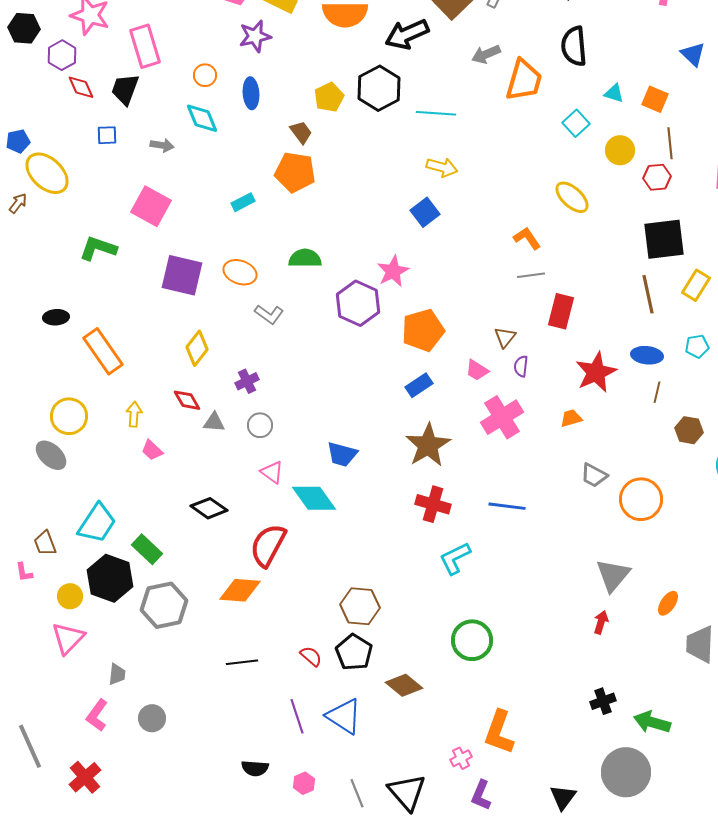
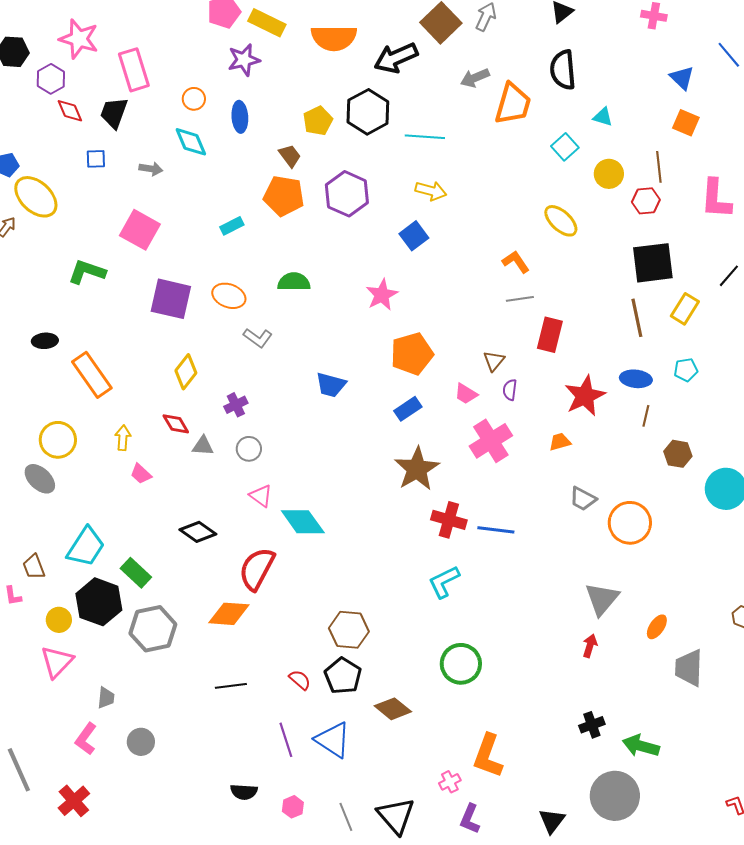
orange square: (655, 99) -> (686, 123), moved
purple hexagon: (358, 303) -> (347, 194), moved
blue trapezoid: (342, 454) -> (331, 385), moved
red cross: (433, 504) -> (449, 520), moved

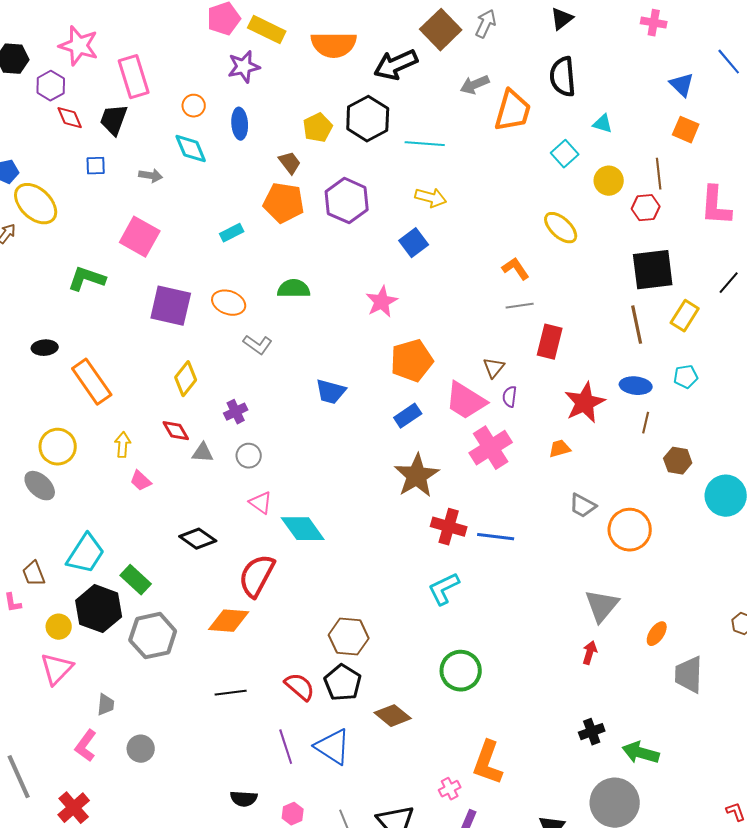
pink trapezoid: (466, 394) -> (466, 401), size x1.8
red semicircle: (300, 680) -> (300, 687), size x1.4

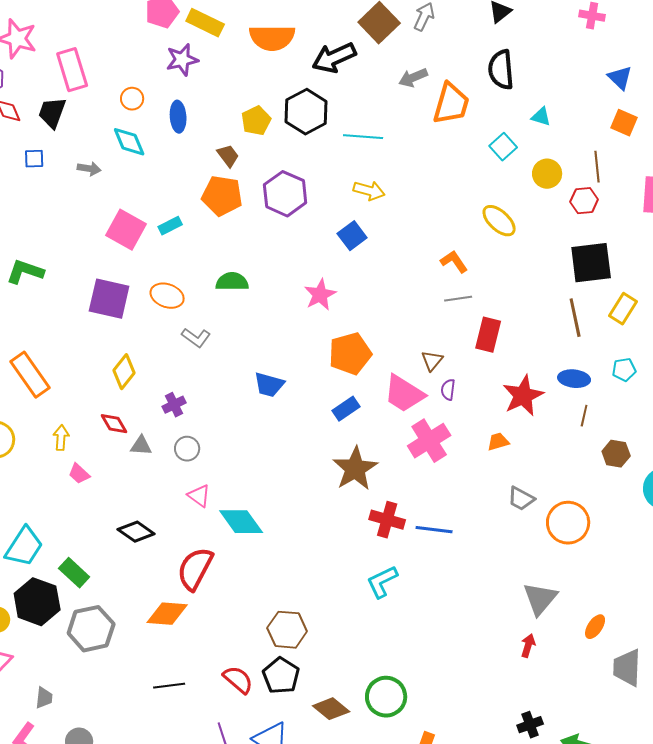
pink square: (140, 237) -> (126, 230), moved
green circle: (461, 671) -> (386, 697), moved

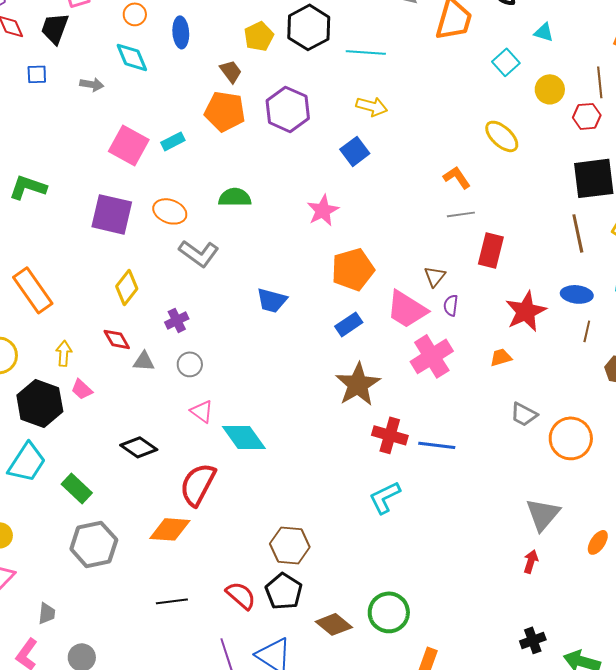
gray L-shape: (196, 338) -> (199, 253), size x1.4
black hexagon: (37, 602) -> (40, 403), moved

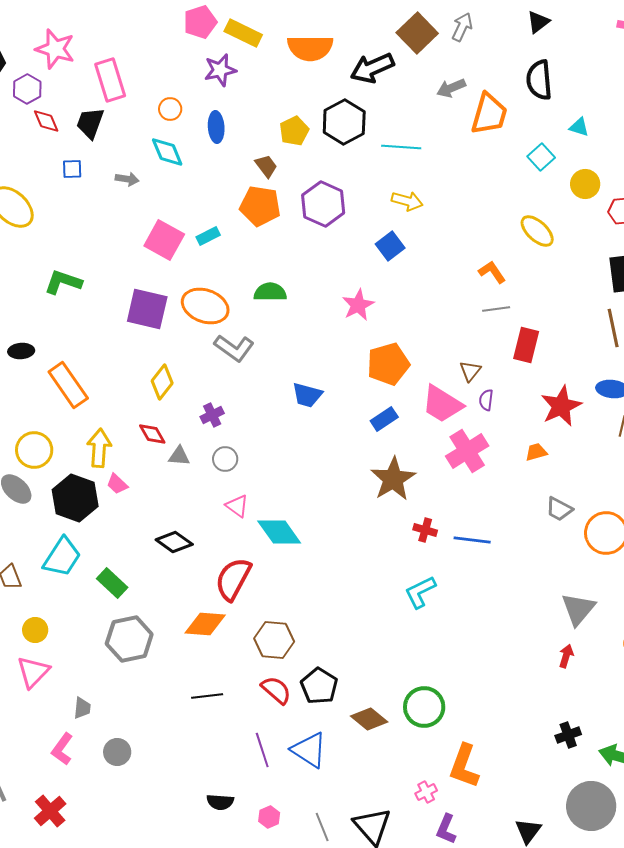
orange ellipse: (170, 211) -> (205, 306), size x1.4
yellow arrow: (64, 353) -> (99, 448), size x1.5
red cross: (390, 435) -> (425, 530), size x0.7
brown hexagon: (290, 545) -> (274, 640), moved

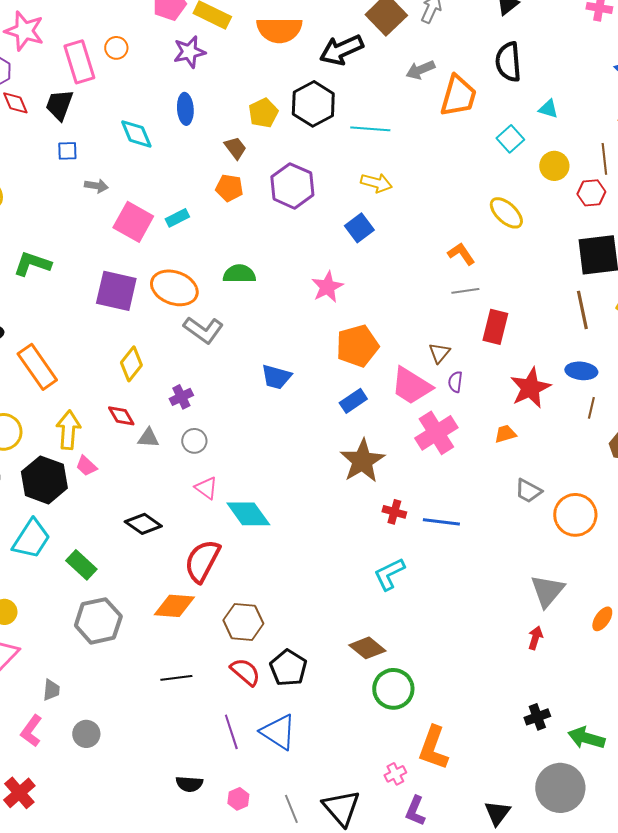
orange circle: (170, 109) -> (116, 48), moved
blue square: (72, 169) -> (67, 151), moved
gray arrow: (127, 179) -> (96, 186), moved
orange pentagon: (260, 206) -> (229, 188), size x0.7
brown diamond: (369, 719) -> (367, 648), moved

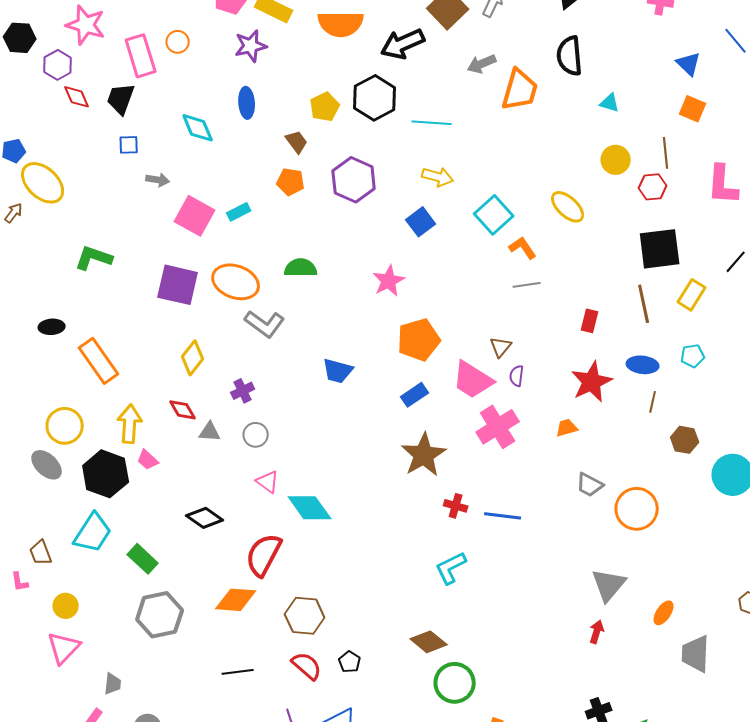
cyan square: (510, 139) -> (494, 215), moved, size x1.4
red rectangle: (495, 327) -> (590, 321), moved, size x0.7
black pentagon: (288, 668) -> (350, 662), size x0.6

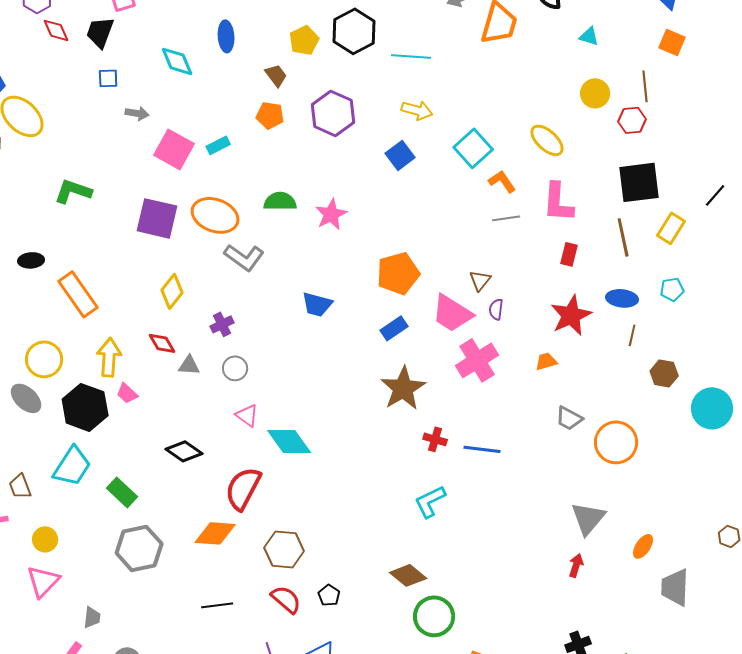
pink L-shape: (723, 185) -> (558, 202), moved
pink star: (389, 281) -> (331, 214), moved

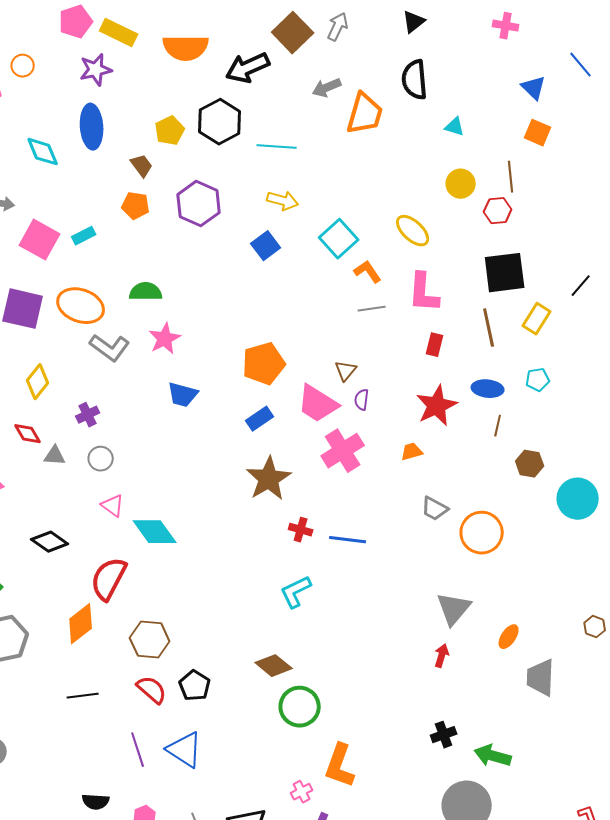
blue ellipse: (226, 36) -> (92, 127), size x1.4
pink star: (331, 214) -> (165, 339), moved
orange diamond: (215, 533) -> (81, 624), turned -42
black pentagon: (329, 595) -> (195, 686), size x1.4

